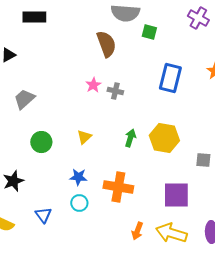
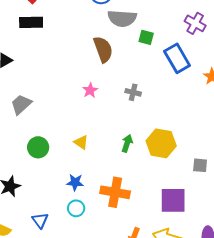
blue rectangle: (170, 78) -> (177, 58), moved, turned -44
gray cross: (115, 91) -> (133, 92), moved
yellow triangle: (84, 137) -> (81, 142), turned -42

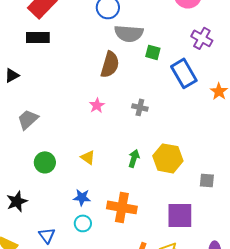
brown semicircle: (103, 49) -> (110, 64), turned 36

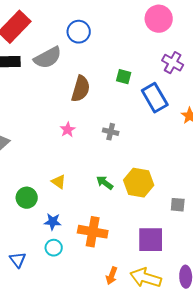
gray semicircle: (129, 33) -> (48, 58), moved, turned -32
green arrow: (134, 158) -> (105, 183), turned -72
green circle: (45, 162) -> (27, 198), moved

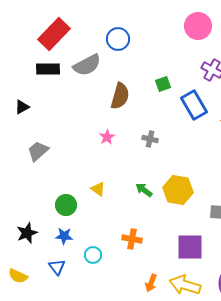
green square: (124, 77) -> (163, 84), turned -35
blue star: (53, 222) -> (64, 236), moved
orange cross: (93, 232) -> (132, 239), size x0.7

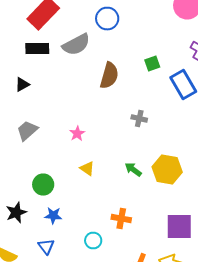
black triangle: (22, 107) -> (22, 84), moved
pink star: (107, 137) -> (77, 134), moved
green circle: (66, 205) -> (43, 184), moved
cyan circle: (93, 255) -> (93, 240), moved

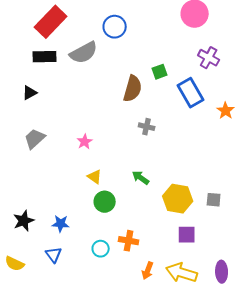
brown semicircle: (109, 76) -> (133, 89), moved
yellow hexagon: (167, 170) -> (178, 199), moved
green circle: (43, 184) -> (105, 202), moved
orange cross: (121, 218) -> (129, 241), moved
purple square: (179, 226) -> (187, 235), size x0.7

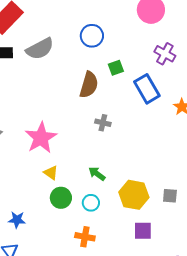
blue circle: (115, 27) -> (92, 36), moved
pink star: (85, 142) -> (41, 138), size x2.0
cyan circle: (101, 249) -> (91, 203), moved

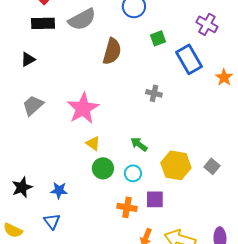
brown semicircle: (89, 85) -> (112, 51), moved
gray cross: (103, 123) -> (154, 93), moved
gray square: (170, 196) -> (212, 166), turned 35
purple square: (143, 231) -> (155, 199), moved

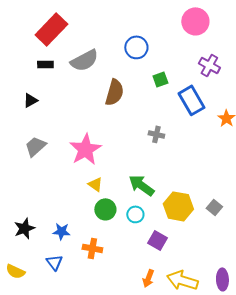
black rectangle: (43, 23) -> (45, 64), size x0.7
green arrow: (139, 144) -> (141, 185), size x1.5
purple square: (155, 199) -> (157, 240), turned 30
orange cross: (127, 207) -> (92, 248), moved

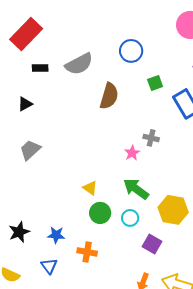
red rectangle: (51, 29) -> (26, 34), moved
pink star: (85, 149) -> (132, 153), moved, size x0.5

